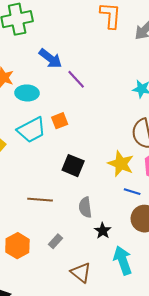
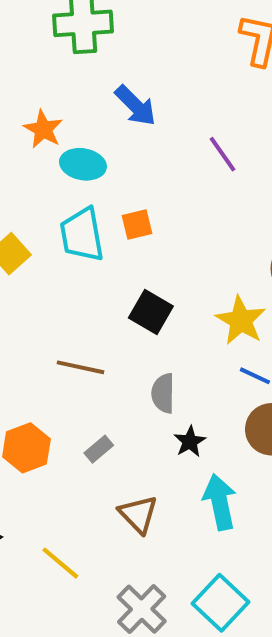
purple line: (76, 79) -> (223, 154), moved
cyan trapezoid: (31, 130) -> (82, 235), turned 100

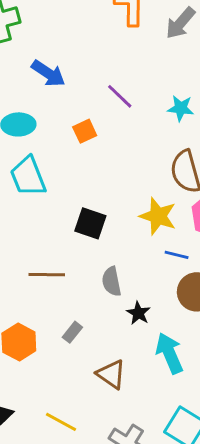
orange square: (137, 224) -> (85, 131), moved

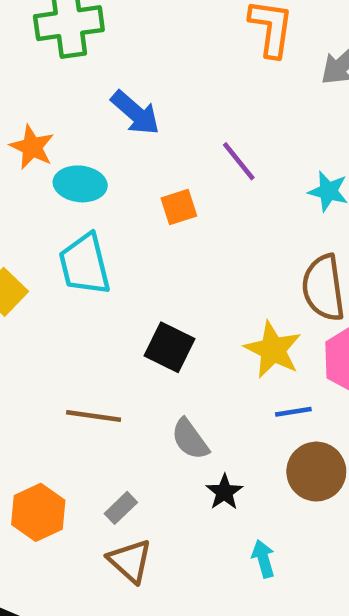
blue line: (177, 255) -> (293, 412), turned -30
gray semicircle: (112, 281) -> (190, 439), turned -32
cyan arrow: (169, 353) -> (263, 559), size x0.6
brown triangle: (111, 374) -> (130, 561), moved

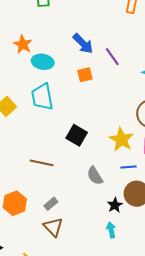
blue arrow: (135, 113) -> (83, 44), moved
gray semicircle: (190, 439) -> (95, 176), moved
black star: (224, 492) -> (115, 205), moved

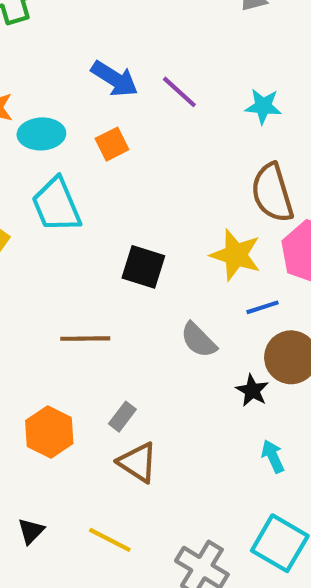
orange square: (85, 75) -> (112, 144), moved
cyan arrow: (111, 230) -> (273, 456), moved

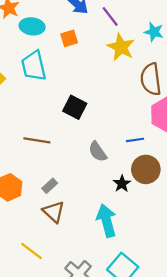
yellow star: (236, 255) -> (121, 47), moved
cyan arrow: (273, 456) -> (107, 221), moved, size x1.8

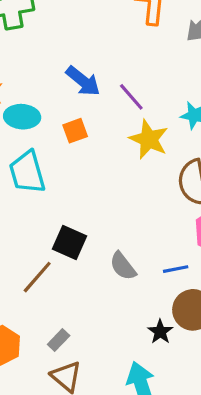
black square: (75, 107) -> (69, 242), moved
brown line: (37, 140) -> (37, 277), turned -55
gray semicircle: (98, 152) -> (123, 266), moved

